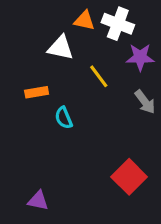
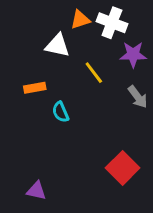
orange triangle: (84, 21) -> (80, 20), turned -30

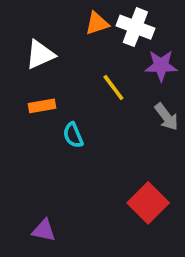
white triangle: (57, 45) -> (40, 55), moved, turned -36

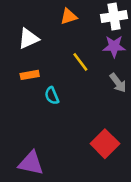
white cross: (135, 27) -> (114, 17), moved, turned -30
purple triangle: (44, 230) -> (31, 163), size x1.5

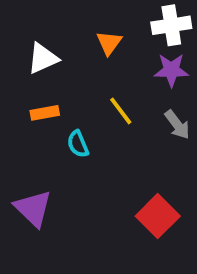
orange triangle: (69, 17) -> (109, 43), moved, turned -36
yellow line: (80, 62) -> (121, 111), moved
purple triangle: (31, 163) -> (33, 208), moved, turned 32

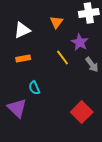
purple star: (171, 70) -> (80, 42), moved, turned 30
cyan semicircle: (78, 144) -> (34, 88), moved

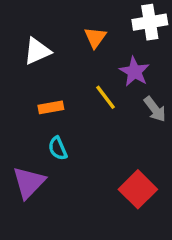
orange rectangle: (23, 58) -> (51, 107), moved
purple triangle: (17, 108) -> (29, 182), turned 30

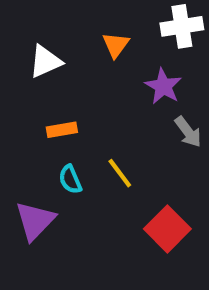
yellow line: (105, 97) -> (120, 173), moved

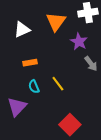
orange triangle: (116, 45) -> (56, 22), size x1.5
red square: (167, 229) -> (70, 125), moved

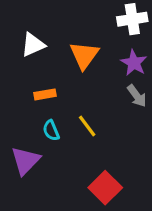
orange triangle: (56, 22) -> (84, 55), moved
purple star: (79, 42) -> (134, 63), moved

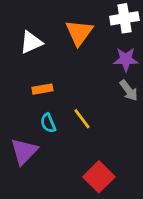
orange triangle: (84, 55) -> (79, 32), moved
purple star: (134, 63) -> (126, 59), turned -30

